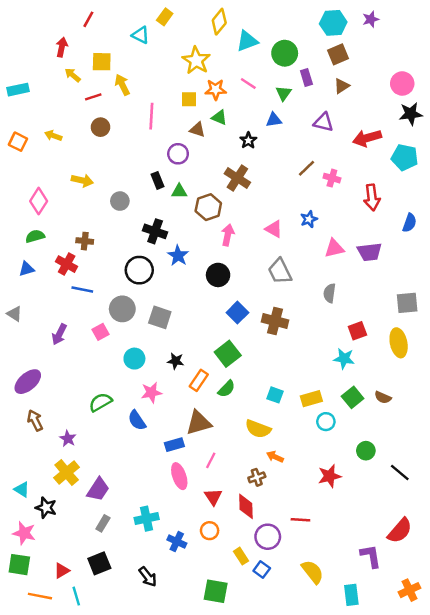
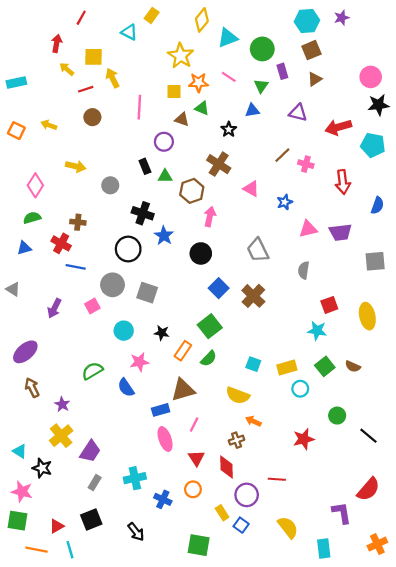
pink triangle: (274, 229) -> (251, 189), moved
gray square: (407, 303) -> (375, 261), moved
brown cross: (275, 321) -> (253, 296), turned 30

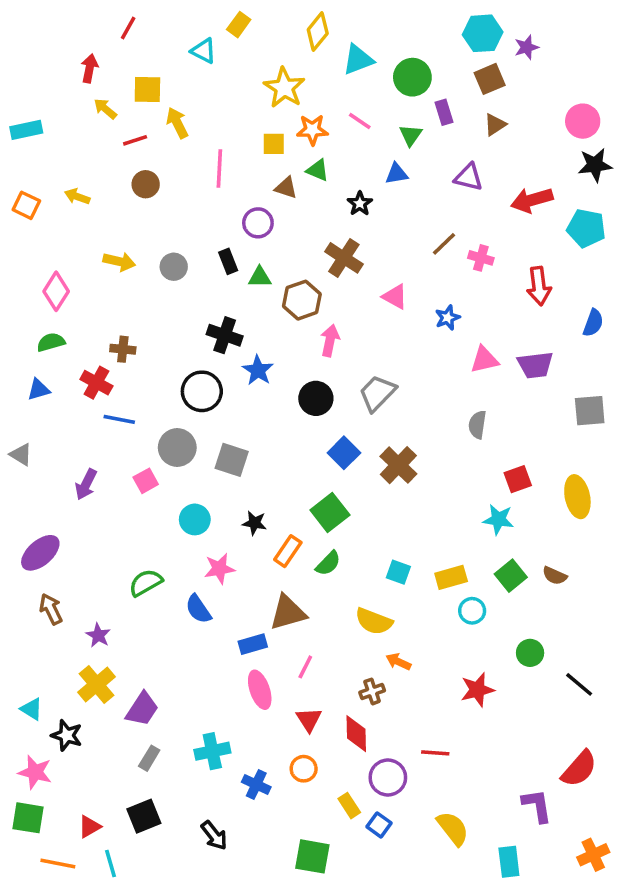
purple star: (342, 18) -> (527, 47), moved
gray circle: (110, 185) -> (174, 267), moved
gray trapezoid: (258, 250) -> (377, 393), moved, turned 70

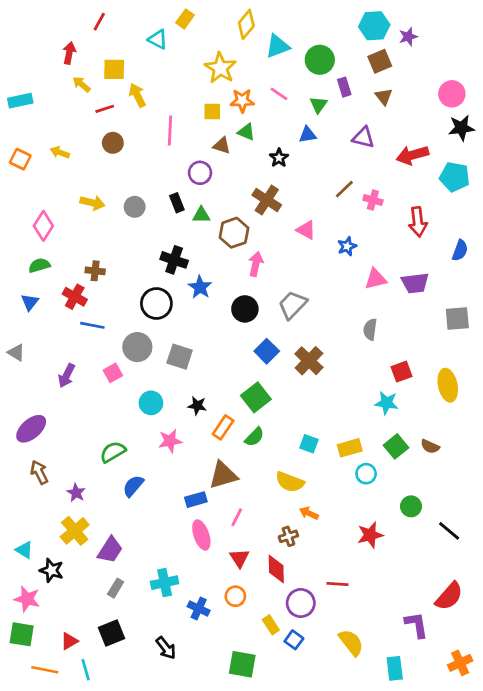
brown triangle: (495, 125) -> (384, 97), turned -36
blue triangle: (39, 390) -> (30, 302), turned -36
blue semicircle: (198, 609) -> (133, 486), moved, turned 75

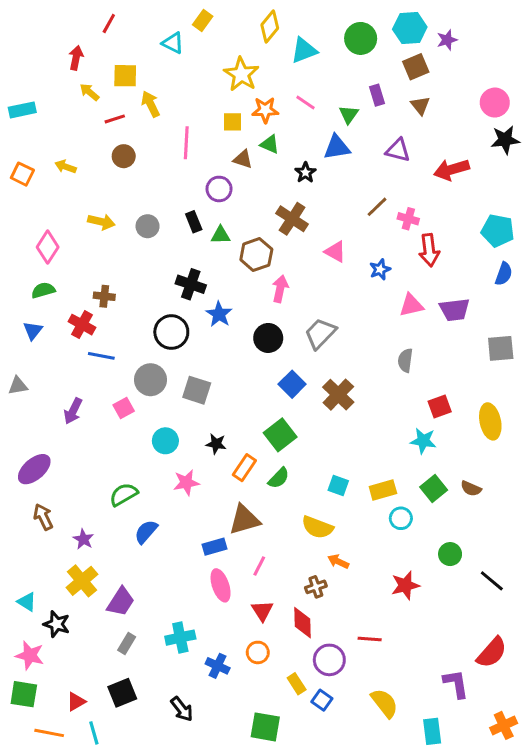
green circle: (320, 60) -> (361, 38), moved
blue triangle: (308, 135) -> (337, 147), size x1.4
cyan pentagon: (455, 177) -> (498, 231), moved
red arrow: (418, 222) -> (429, 250), moved
gray triangle: (16, 353) -> (18, 386), turned -42

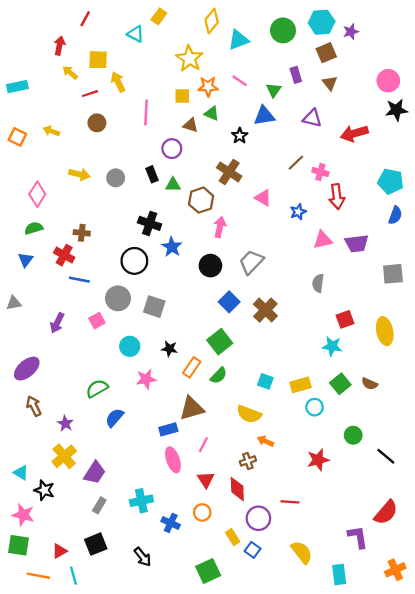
green square: (265, 727) -> (208, 571), turned -35

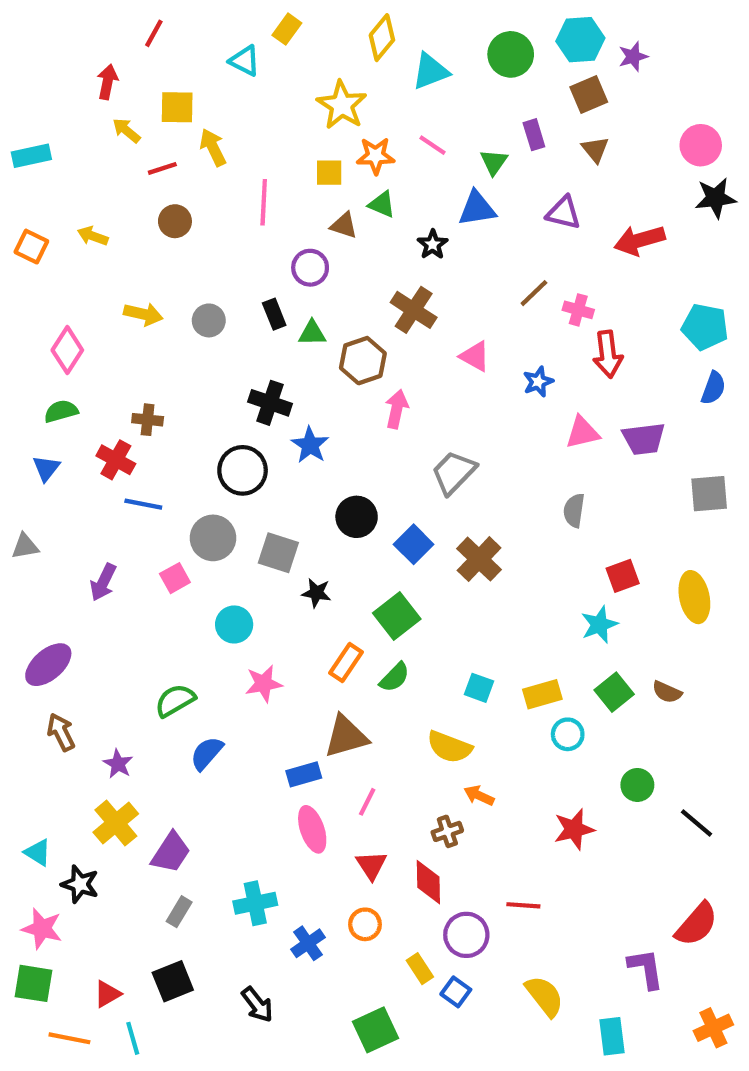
black circle: (210, 266) -> (357, 517), moved
cyan star: (332, 346) -> (599, 624), turned -30
black star: (169, 349) -> (316, 593), moved
blue cross: (171, 523) -> (308, 943), turned 30

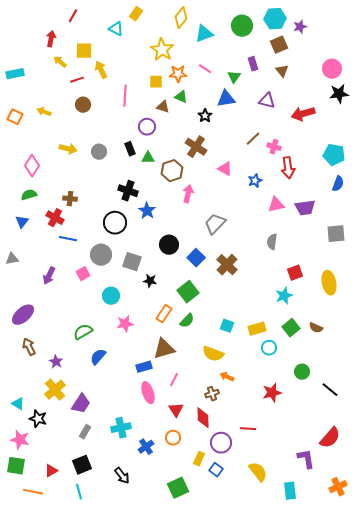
yellow rectangle: (420, 969) -> (199, 459), turned 56
cyan line: (133, 1038) -> (79, 492), moved

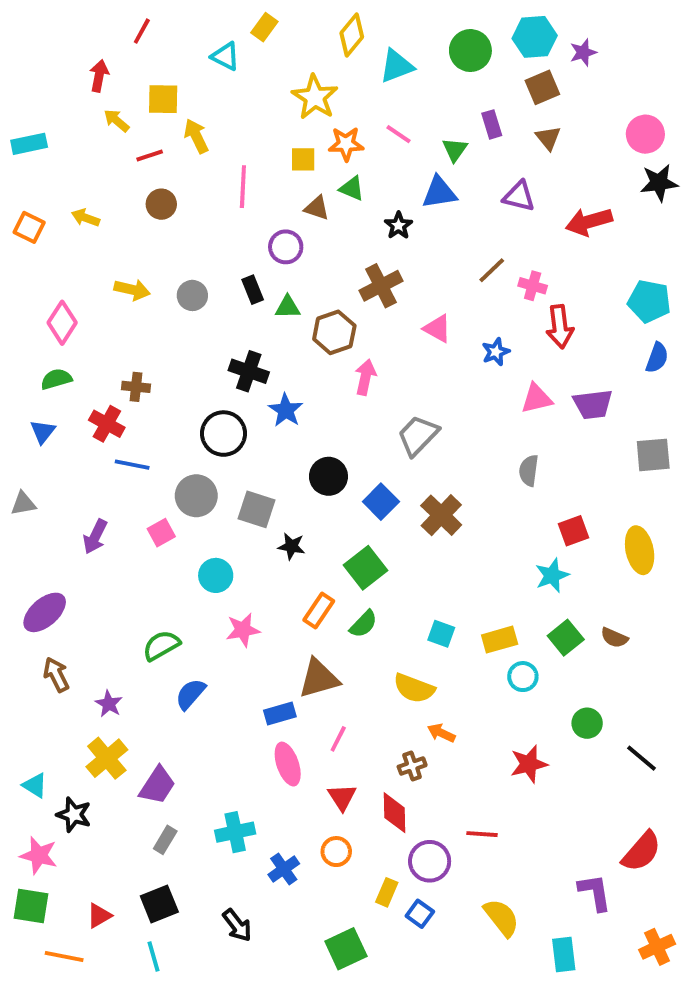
brown cross: (196, 147) -> (381, 286), turned 30

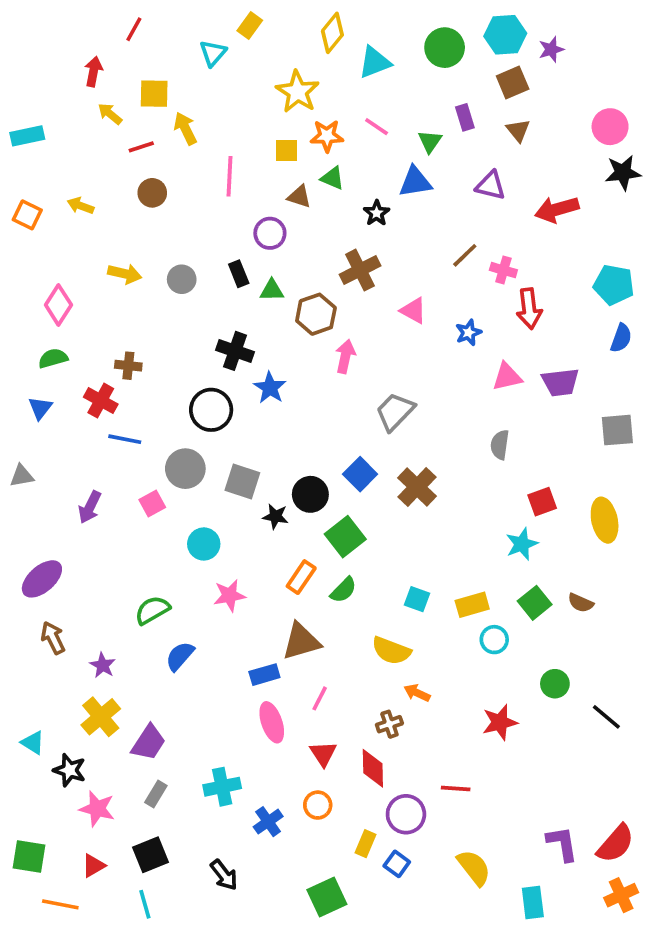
cyan triangle: (225, 56) -> (213, 53), turned 44
black circle: (328, 476) -> (310, 494), moved
red semicircle: (641, 852) -> (616, 844), moved
pink star: (39, 855) -> (97, 809), moved

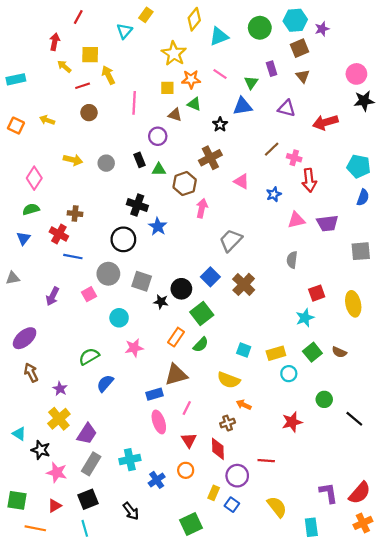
gray rectangle: (156, 794) -> (91, 464), size x1.5

